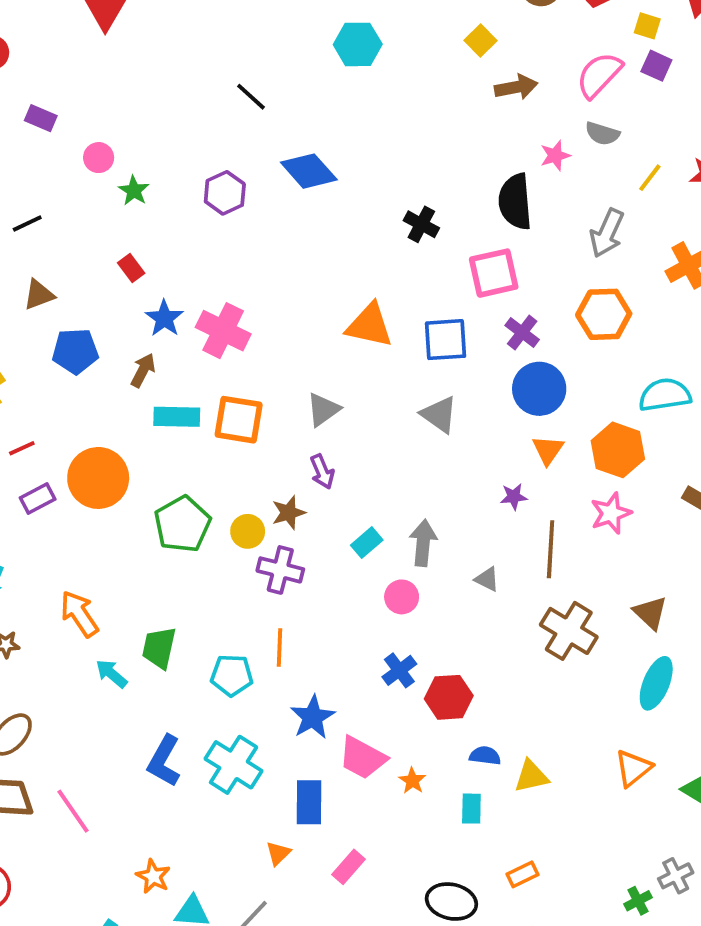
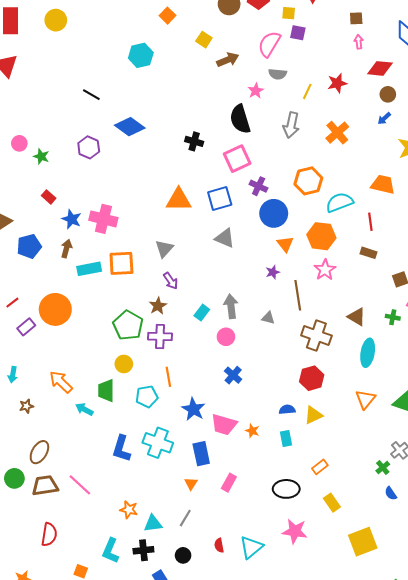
orange hexagon: (604, 314) -> (308, 181), moved
green pentagon: (182, 524) -> (128, 325), moved
yellow circle: (248, 531) -> (124, 364), moved
red hexagon: (449, 697) -> (312, 378), moved

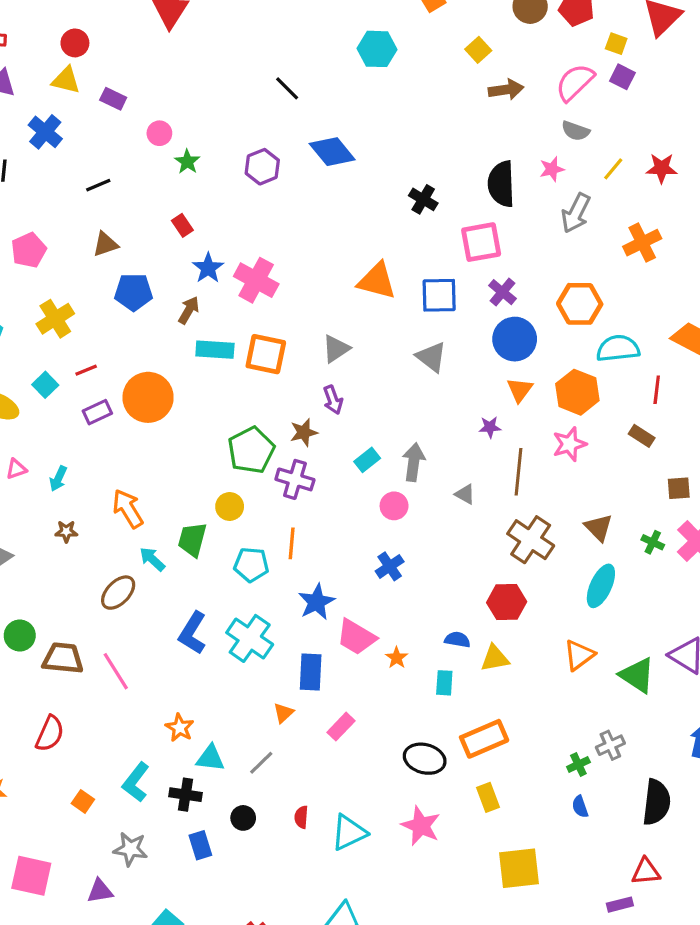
pink star: (256, 91) -> (552, 169), moved
brown ellipse: (39, 452) -> (118, 593), moved
orange rectangle: (320, 467) -> (484, 739), size x1.8

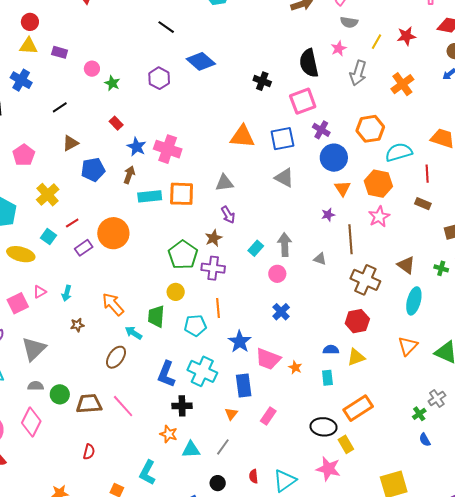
gray triangle: (336, 349) -> (224, 183), turned 36
red semicircle: (50, 734) -> (89, 452), size x0.7
black cross: (186, 795) -> (182, 406), moved
yellow rectangle: (488, 797) -> (346, 444), moved

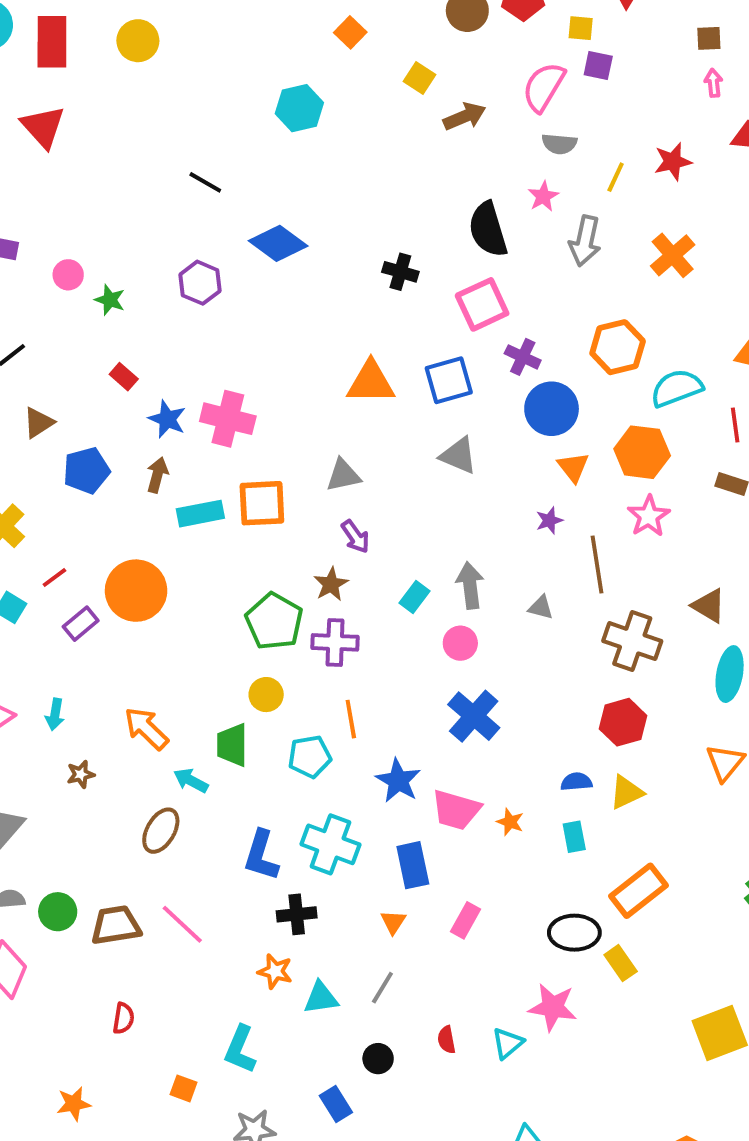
blue cross: (281, 312) -> (474, 716), size x1.5
pink star: (328, 469) -> (553, 1007), moved
cyan triangle: (285, 481) -> (508, 1043), size x0.7

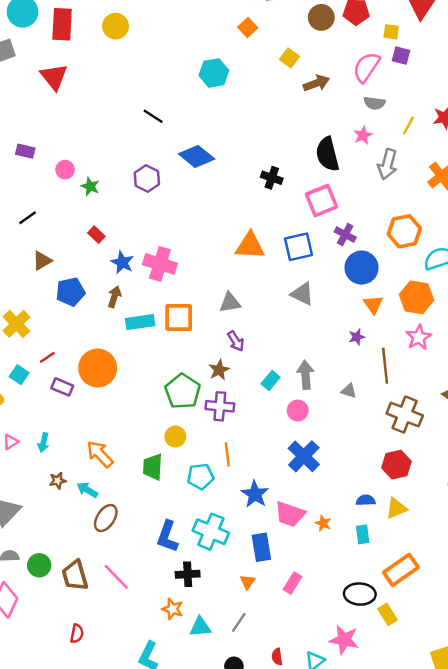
purple rectangle: (81, 624) -> (62, 387), turned 60
cyan arrow: (191, 781) -> (87, 490), moved
brown trapezoid: (116, 925) -> (75, 575), turned -100

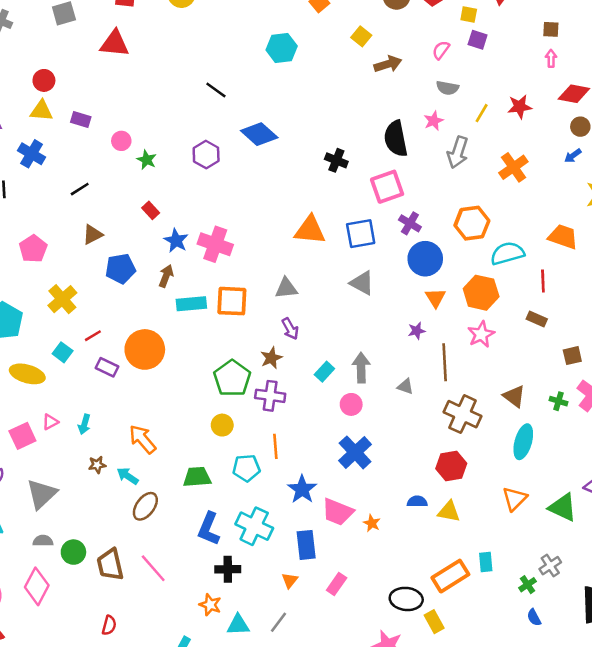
pink semicircle: (366, 67) -> (441, 50), size x0.6
red triangle: (54, 77) -> (115, 44), turned -48
green trapezoid: (153, 467) -> (197, 477), moved, turned 80
yellow triangle: (396, 508) -> (449, 512), turned 30
cyan rectangle: (363, 534) -> (486, 562), moved

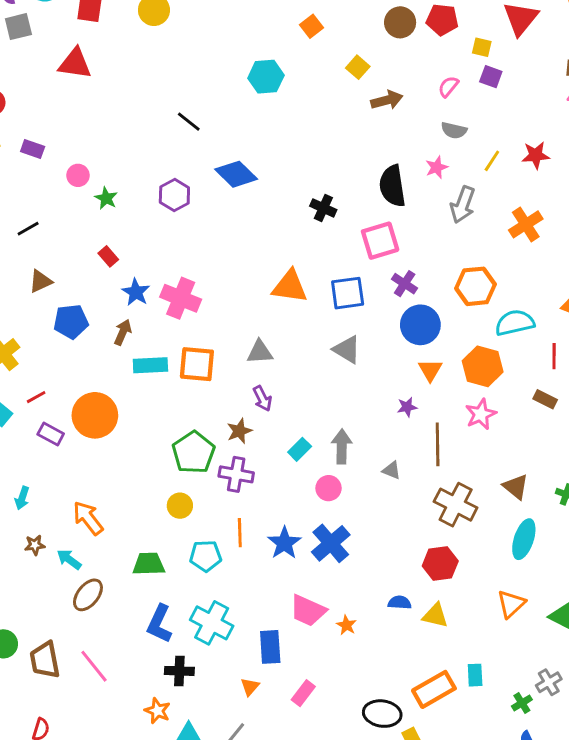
blue star: (302, 489) -> (284, 543), moved

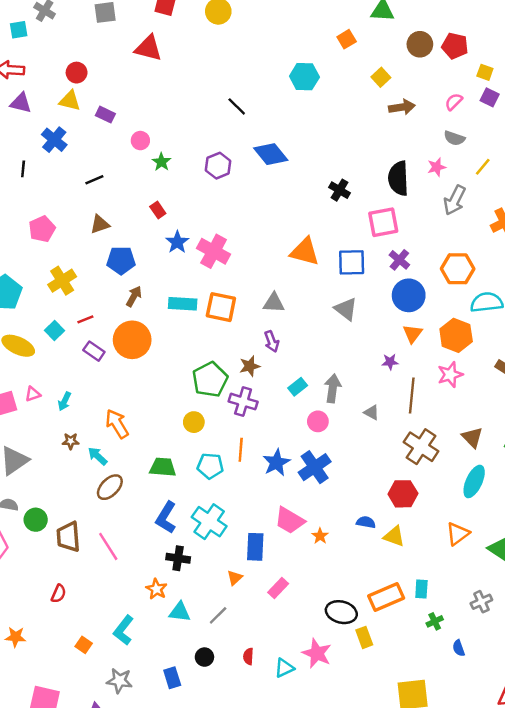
brown arrow: (123, 332) -> (134, 296), moved
green cross: (522, 703) -> (435, 621), moved

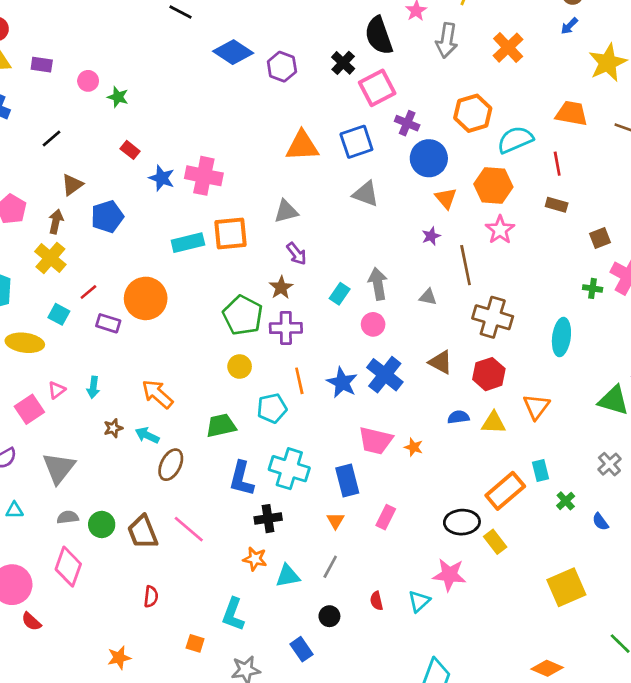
purple hexagon: (218, 166) -> (282, 67), moved
black cross: (340, 190) -> (343, 63), moved, turned 30
brown arrow: (134, 296) -> (56, 222), moved
brown triangle: (472, 437) -> (440, 362), moved
orange triangle: (458, 534) -> (536, 407), moved

